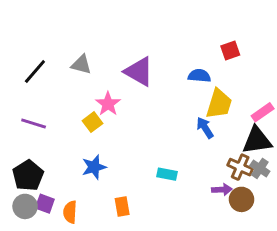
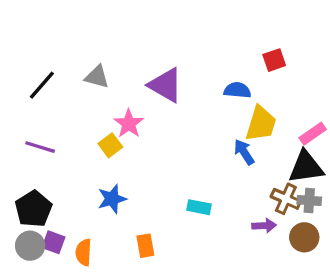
gray cross: (260, 168) -> (309, 201), turned -30
brown circle: (242, 199) -> (304, 237), moved

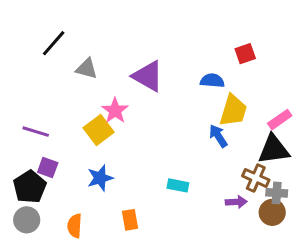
black line: (42, 85) -> (54, 43), moved
yellow square: (110, 145) -> (99, 130), size x1.4
gray cross: (309, 201) -> (277, 193), moved
purple square: (53, 242) -> (48, 167), moved

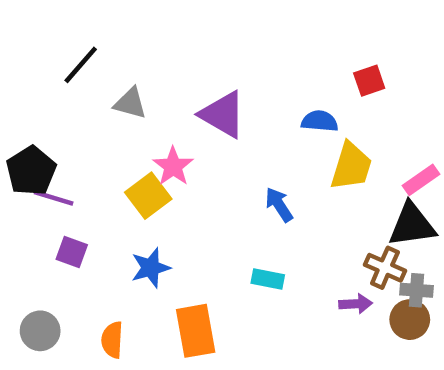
blue arrow: (218, 136) -> (279, 205), moved
black pentagon: (30, 187) -> (31, 171), moved
orange rectangle: (130, 220) -> (196, 331), size x1.6

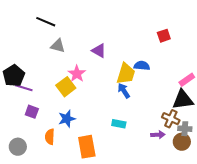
black line: (81, 65) -> (46, 22), moved, turned 72
purple triangle: (223, 114) -> (99, 51), size x0.7
blue semicircle: (320, 121) -> (142, 66), moved
yellow trapezoid: (351, 166) -> (126, 74), moved
orange semicircle: (112, 340) -> (50, 137), moved

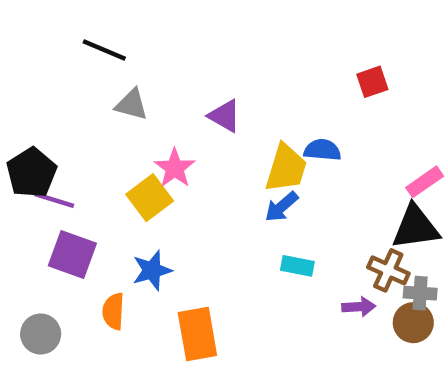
blue arrow: (124, 91) -> (281, 207), turned -98
purple square: (32, 112) -> (72, 254), size x1.5
cyan rectangle: (119, 124) -> (297, 266), moved

